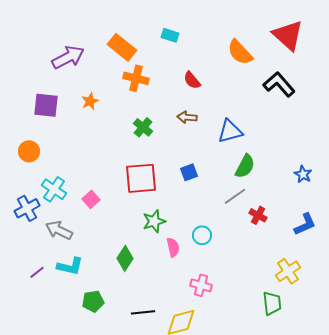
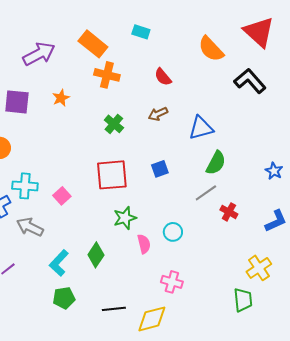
brown arrow: (187, 117) -> (158, 114), turned -30
cyan cross: (54, 189) -> (25, 186), turned -30
cyan L-shape: (70, 266) -> (59, 263), moved, turned 120

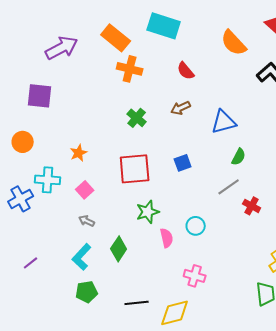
cyan rectangle: (141, 32) -> (164, 26), size x1.8
orange star: (61, 98) -> (79, 153), moved
green semicircle: (216, 163) -> (239, 157), size x0.7
gray arrow: (30, 227) -> (87, 221), moved, size x0.6

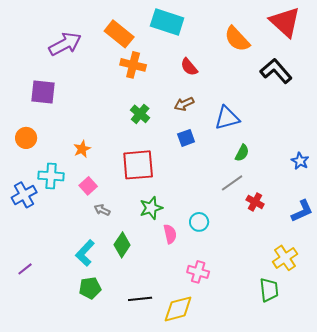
blue square: (183, 163) -> (186, 138), moved
gray arrow: (87, 221) -> (102, 210), moved
purple line: (31, 263) -> (25, 269), moved

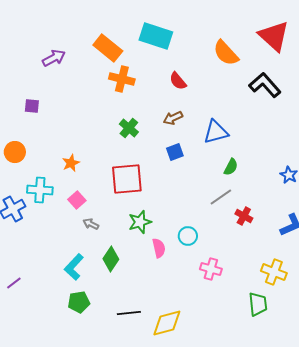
purple arrow: (65, 44) -> (54, 58), size x0.7
purple square: (43, 92) -> (32, 106), size x0.6
yellow cross: (285, 258) -> (274, 272), turned -35
pink cross: (198, 272) -> (211, 269), moved

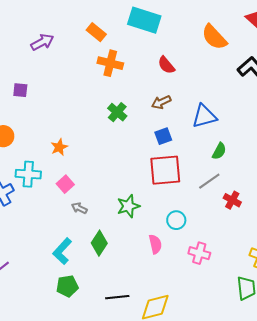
orange rectangle: (108, 48) -> (96, 32), size x0.7
red square: (127, 179) -> (165, 170), moved
pink semicircle: (159, 248) -> (155, 244), moved

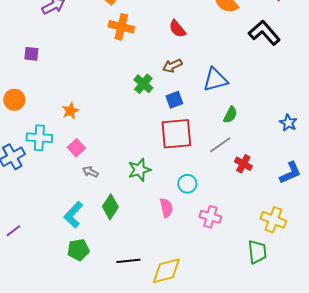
green cross: (117, 112) -> (143, 84), moved

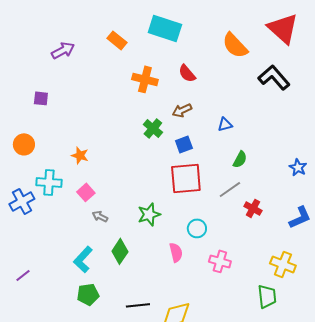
orange cross: (121, 27) -> (145, 79), moved
blue triangle: (215, 80) -> (225, 124), size x0.6
orange star: (70, 111) -> (80, 155), turned -30

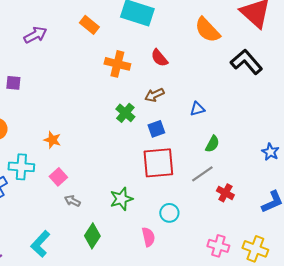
cyan L-shape: (83, 259) -> (40, 244), moved
pink cross: (220, 261) -> (218, 246), moved

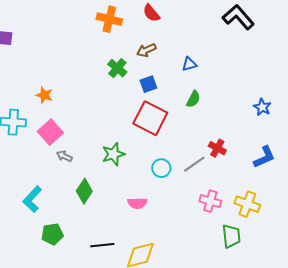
green semicircle: (212, 144) -> (193, 99), moved
red square: (158, 163) -> (150, 118), turned 32
gray line: (202, 174) -> (194, 164), moved
pink square: (58, 177) -> (50, 132), size x1.4
pink semicircle: (148, 237) -> (137, 203), moved, turned 102

